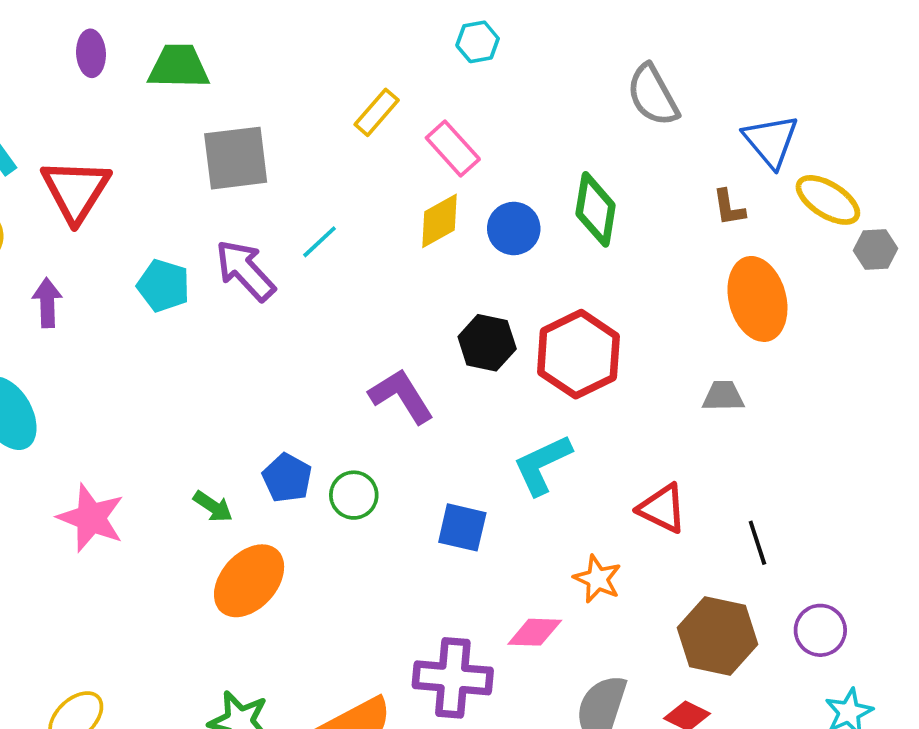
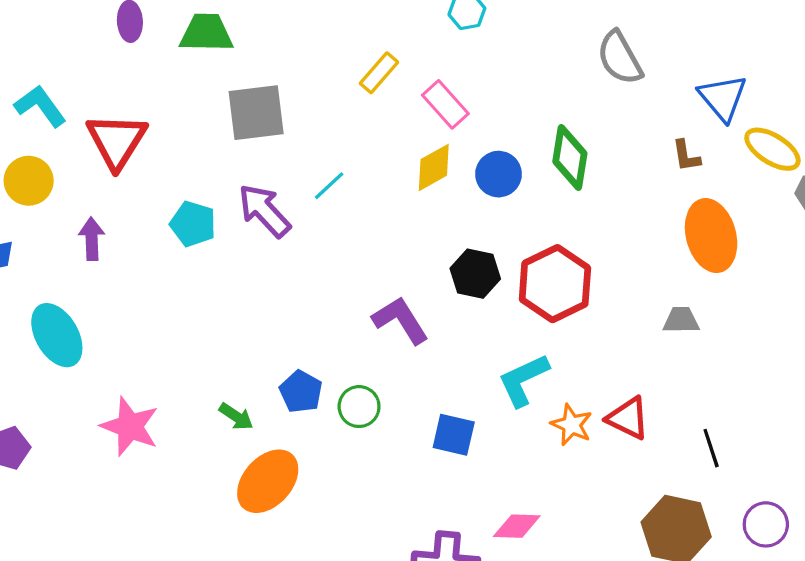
orange star: (598, 579) -> (572, 425), moved

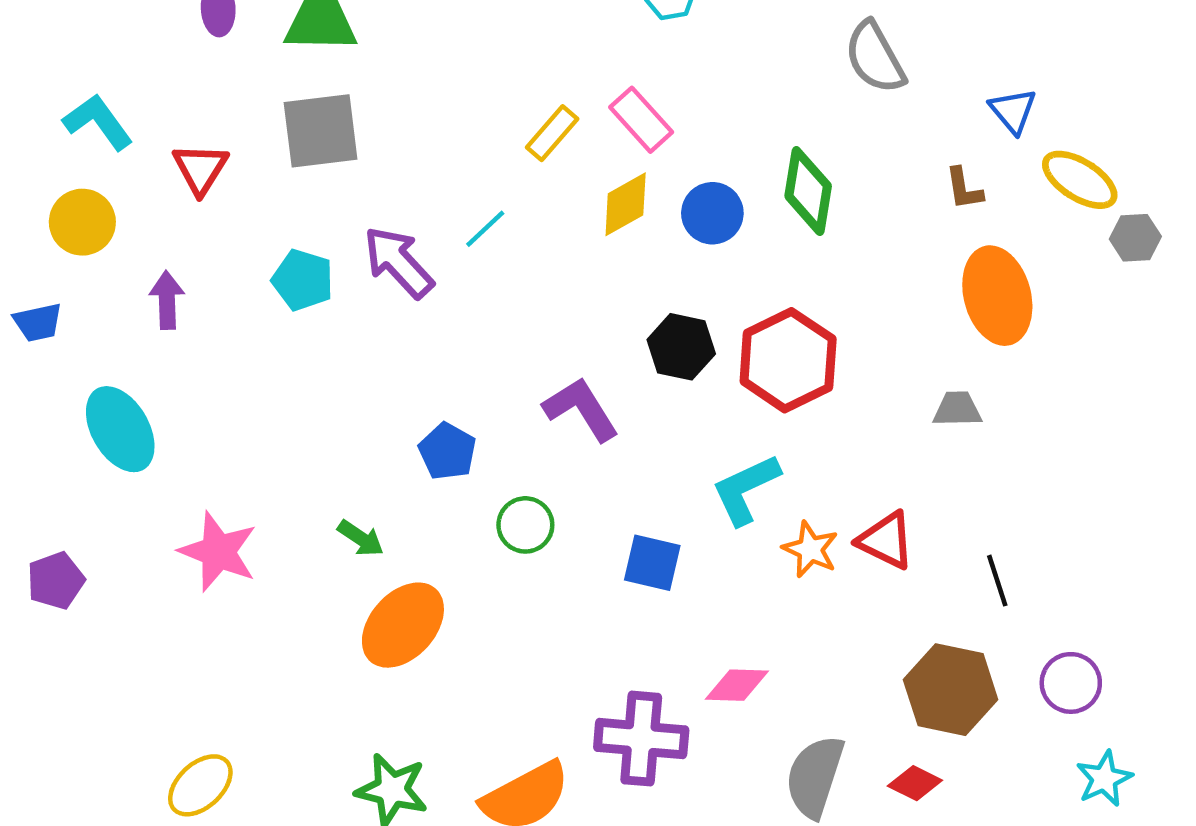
yellow rectangle: (379, 73) -> (552, 133), moved
blue triangle: (723, 98) -> (1013, 111), size x0.7
gray square: (256, 113) -> (321, 131), moved
red triangle: (117, 141) -> (200, 169), size x0.7
blue pentagon: (301, 392) -> (447, 451), moved

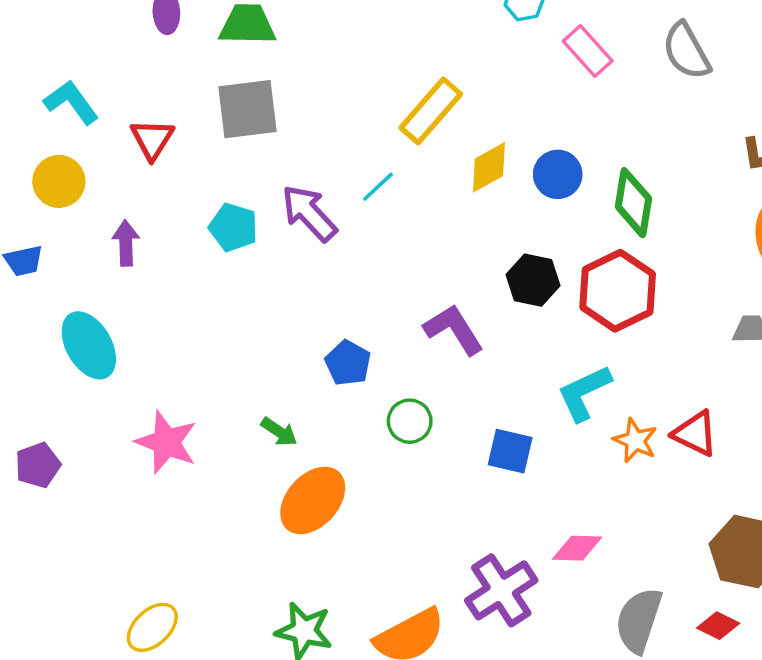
pink rectangle: (641, 120) -> (588, 51), moved
yellow rectangle: (552, 133) -> (431, 111), size x1.5
green diamond: (808, 191) -> (633, 203), moved
purple cross: (641, 739) -> (501, 590), turned -38

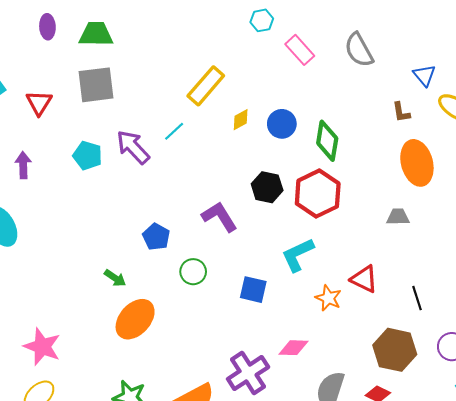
yellow diamond: (489, 167) -> (241, 120), size x0.7
orange star: (635, 441) -> (328, 298), moved
pink star: (166, 442) -> (42, 347), moved

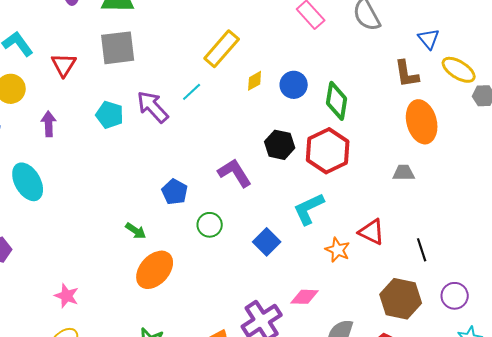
brown L-shape: (401, 112) -> (407, 74), size x1.4
blue square: (253, 290) -> (267, 242), turned 32
pink star: (42, 347) -> (67, 296), size x0.7

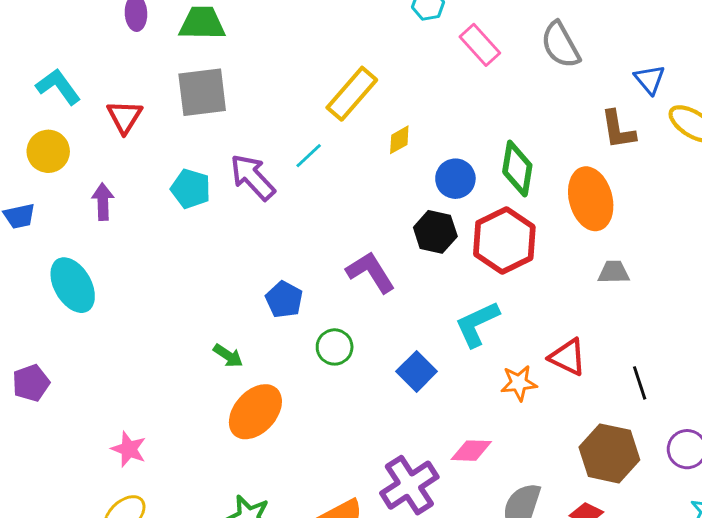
blue circle: (294, 85) -> (455, 179), moved
orange ellipse: (422, 122) -> (591, 199), moved
orange star: (338, 250) -> (519, 383), turned -30

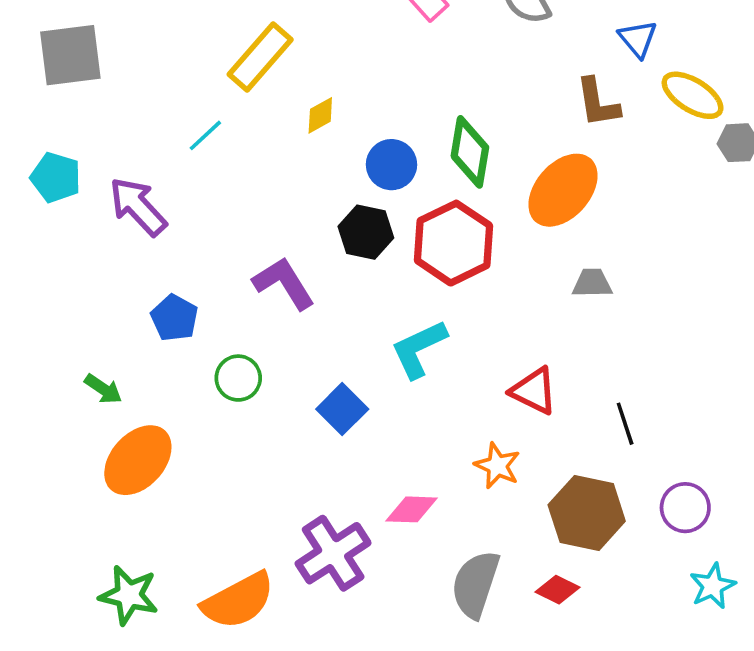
purple arrow: (253, 177) -> (138, 207), moved
orange ellipse: (591, 199) -> (563, 190), turned 56
orange star: (519, 383) -> (497, 466), moved, turned 30

